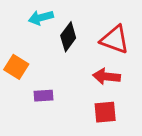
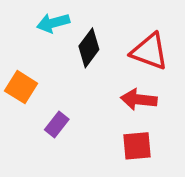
purple rectangle: (44, 96) -> (57, 124), turned -48

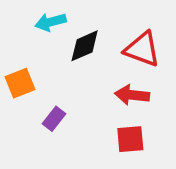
black diamond: (89, 48) -> (85, 46), turned 30
orange square: (21, 87) -> (20, 83), turned 36

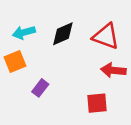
cyan arrow: (51, 22) -> (24, 32), moved
red arrow: (132, 95) -> (113, 70), moved

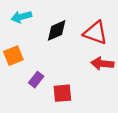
cyan arrow: (24, 32) -> (21, 17), moved
red square: (97, 103) -> (62, 93), moved

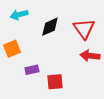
red triangle: (95, 33) -> (84, 29), turned 35
purple rectangle: (36, 80) -> (32, 70), turned 40

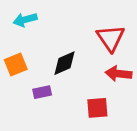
black diamond: (50, 27) -> (64, 63), moved
red square: (55, 82) -> (97, 108), moved

